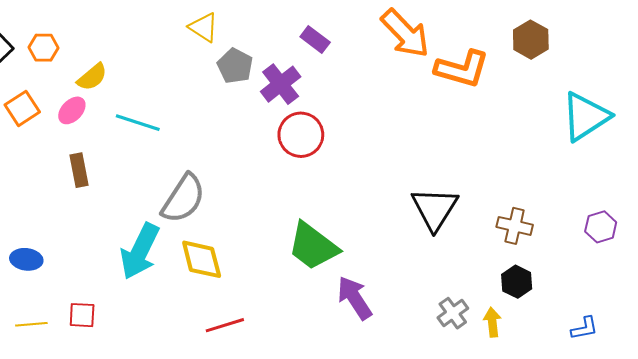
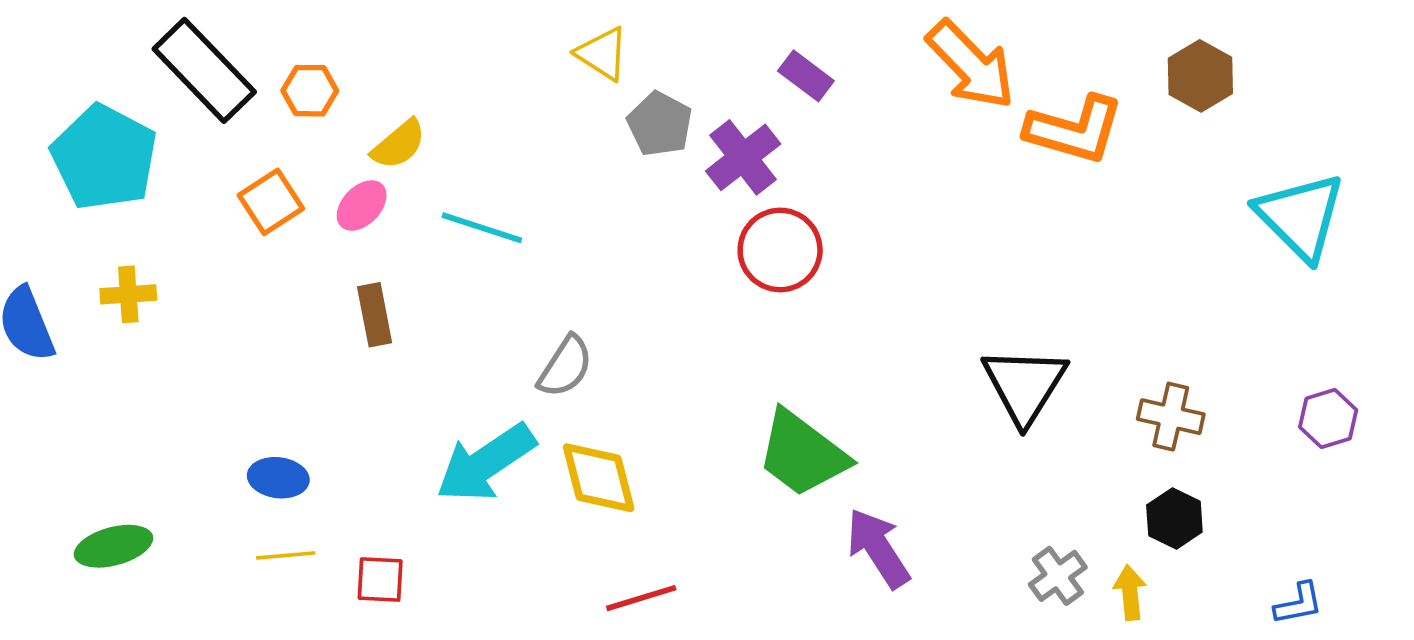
cyan triangle: (586, 117) -> (1300, 217), turned -42
gray semicircle: (183, 199) -> (565, 367), size x0.7
cyan arrow: (140, 251) -> (486, 463), turned 30
yellow line: (31, 324) -> (286, 555), moved

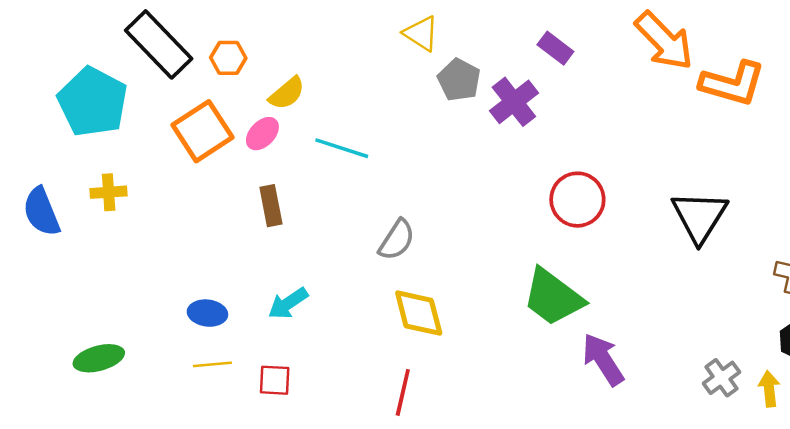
orange square: (271, 202) -> (203, 131), size x1.4
red circle: (780, 250) -> (577, 200), moved
black triangle: (1024, 385) -> (700, 217), moved
cyan arrow: (486, 463) -> (288, 303), moved, size x0.6
red line: (641, 598) -> (403, 392), moved, turned -60

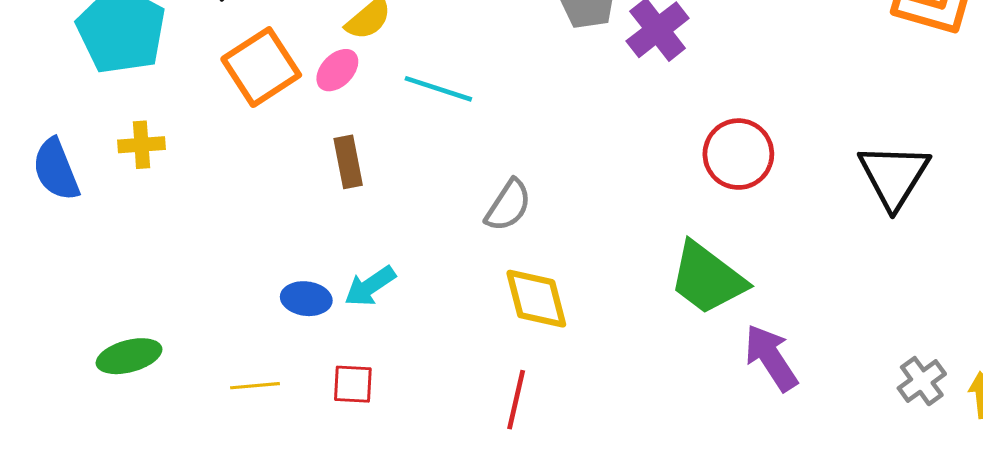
blue ellipse: (207, 313) -> (306, 299), moved
yellow line: (212, 364) -> (255, 386), moved

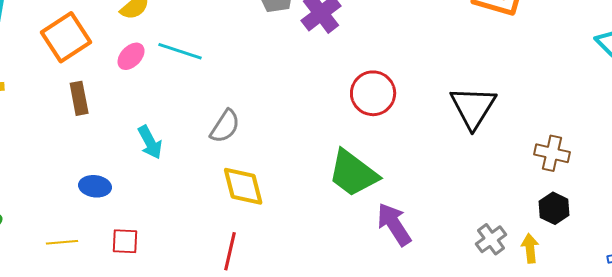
pink ellipse: (337, 70) -> (131, 56), moved
brown rectangle: (348, 162) -> (79, 98), moved
cyan arrow: (370, 286) -> (150, 142), moved, turned -84

